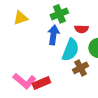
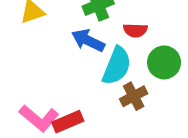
blue arrow: (53, 35) -> (88, 40), turned -72

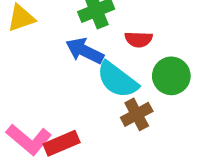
cyan semicircle: (117, 66) -> (117, 80), turned 105

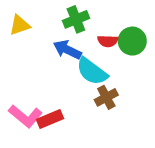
green circle: (171, 76) -> (132, 41), moved

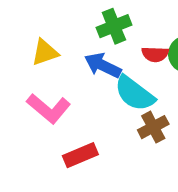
yellow triangle: (20, 25) -> (45, 52), moved
pink L-shape: (25, 116) -> (49, 108), moved

